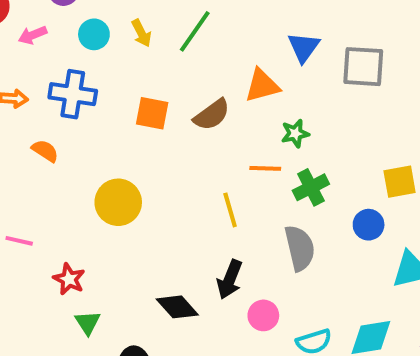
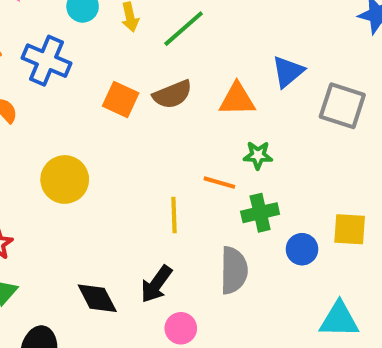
brown semicircle: (212, 115) -> (172, 94), moved
blue circle: (369, 225) -> (302, 249), moved

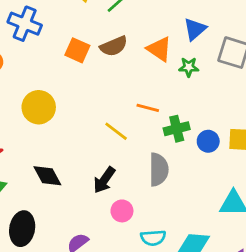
orange triangle: (237, 99) -> (159, 49), turned 36
green star: (258, 155) -> (189, 67), moved
yellow line: (174, 215) -> (116, 131), turned -50
blue circle: (302, 249) -> (208, 141), moved
black diamond: (97, 298) -> (47, 176), moved

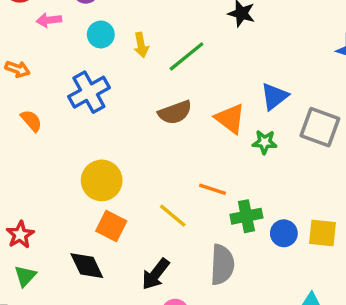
blue cross: (25, 24) -> (89, 92), moved, turned 36
orange square: (77, 50) -> (111, 226), moved
yellow circle: (39, 107) -> (102, 180), moved

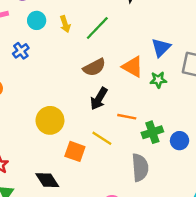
blue cross: (89, 92) -> (21, 51), moved, size x0.6
orange square: (111, 226) -> (75, 151), moved
black arrow: (156, 274) -> (99, 99), moved

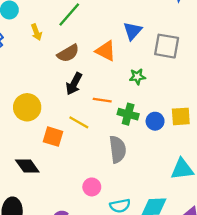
yellow arrow: (65, 24) -> (36, 32), moved
green star: (158, 80) -> (137, 77), moved
green cross: (152, 132) -> (128, 114), turned 36

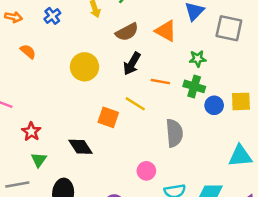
yellow circle: (27, 107) -> (84, 67), moved
green cross: (128, 114) -> (194, 86), moved

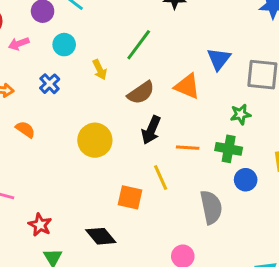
green star: (198, 59) -> (241, 114), moved
yellow line: (135, 104) -> (161, 178), turned 40
blue circle: (214, 105) -> (246, 180), moved

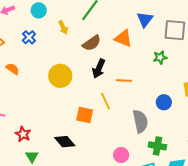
green cross: (229, 149) -> (157, 146), moved

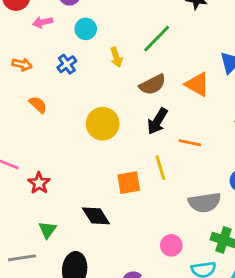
orange square: (85, 115) -> (129, 183), turned -30
gray semicircle: (140, 121) -> (205, 202), turned 85
red star: (23, 134) -> (39, 183), moved

